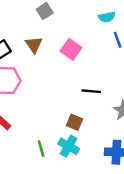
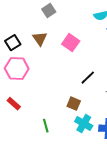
black line: (91, 91) -> (88, 78), turned -49
cyan cross: (69, 146) -> (84, 124), moved

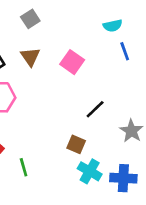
gray square: (49, 11) -> (30, 19), moved
green line: (46, 126) -> (24, 167), moved

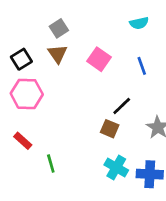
gray square: (30, 19) -> (59, 28), moved
blue line: (125, 51) -> (142, 66), moved
brown square: (76, 144) -> (110, 129), moved

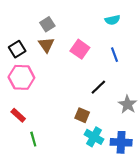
brown square: (110, 129) -> (82, 115), moved
green line: (51, 163) -> (33, 139), moved

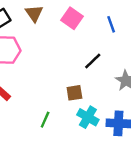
brown square: (82, 115) -> (74, 93), turned -32
green line: (33, 139) -> (45, 120), moved, turned 40

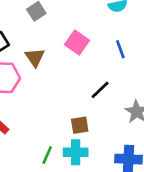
brown triangle: (34, 13) -> (35, 57), moved
cyan cross: (88, 117) -> (76, 152), moved, turned -30

